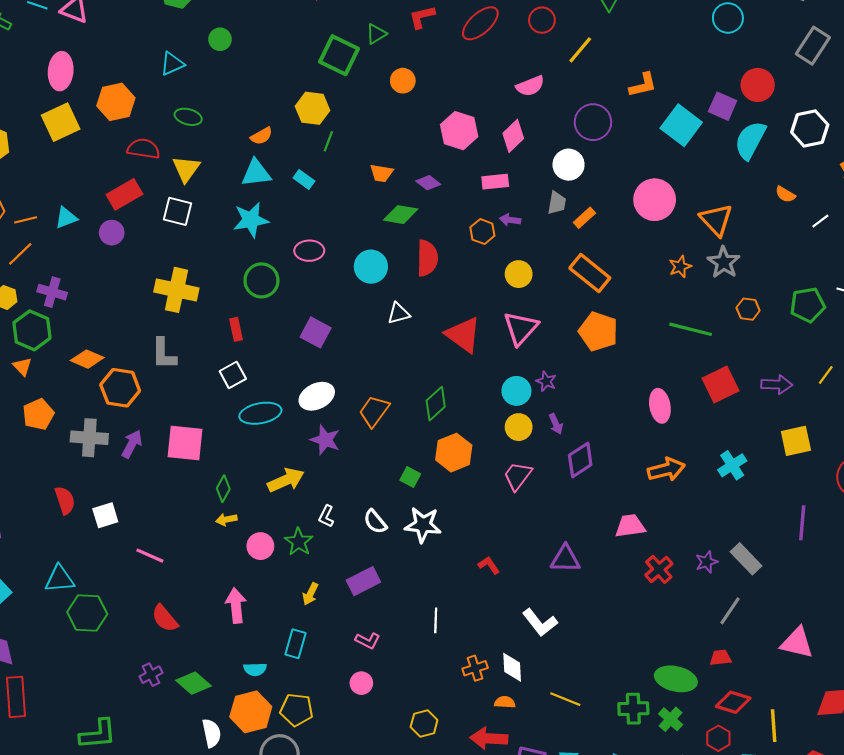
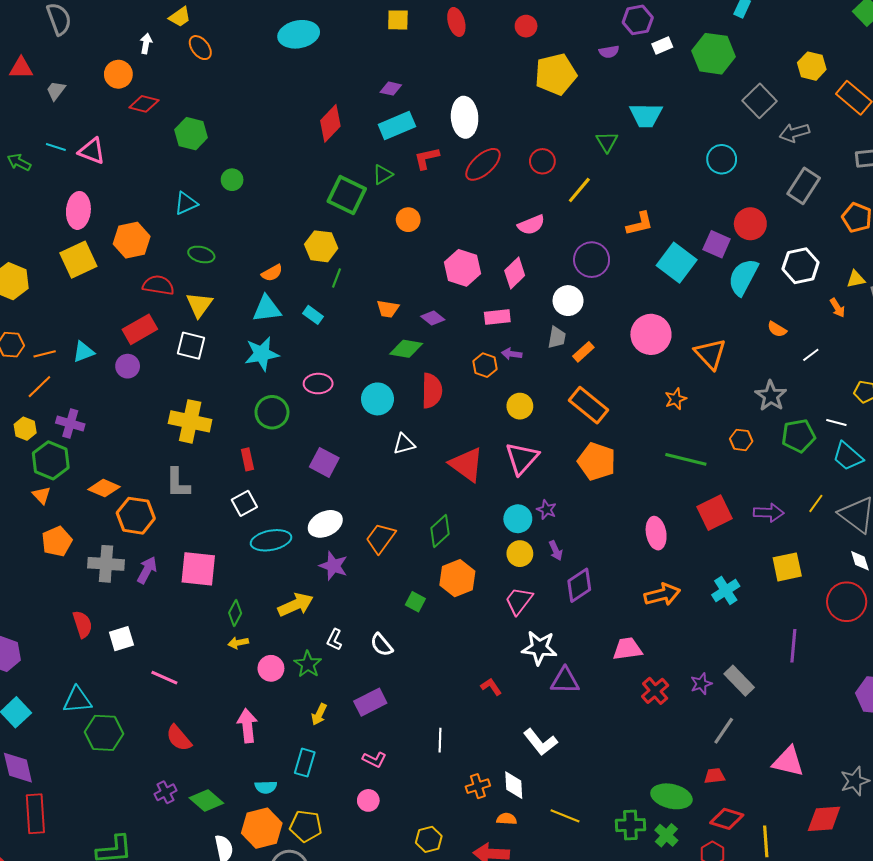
gray star: (724, 262) -> (771, 396), moved
white star: (423, 525) -> (539, 648), moved

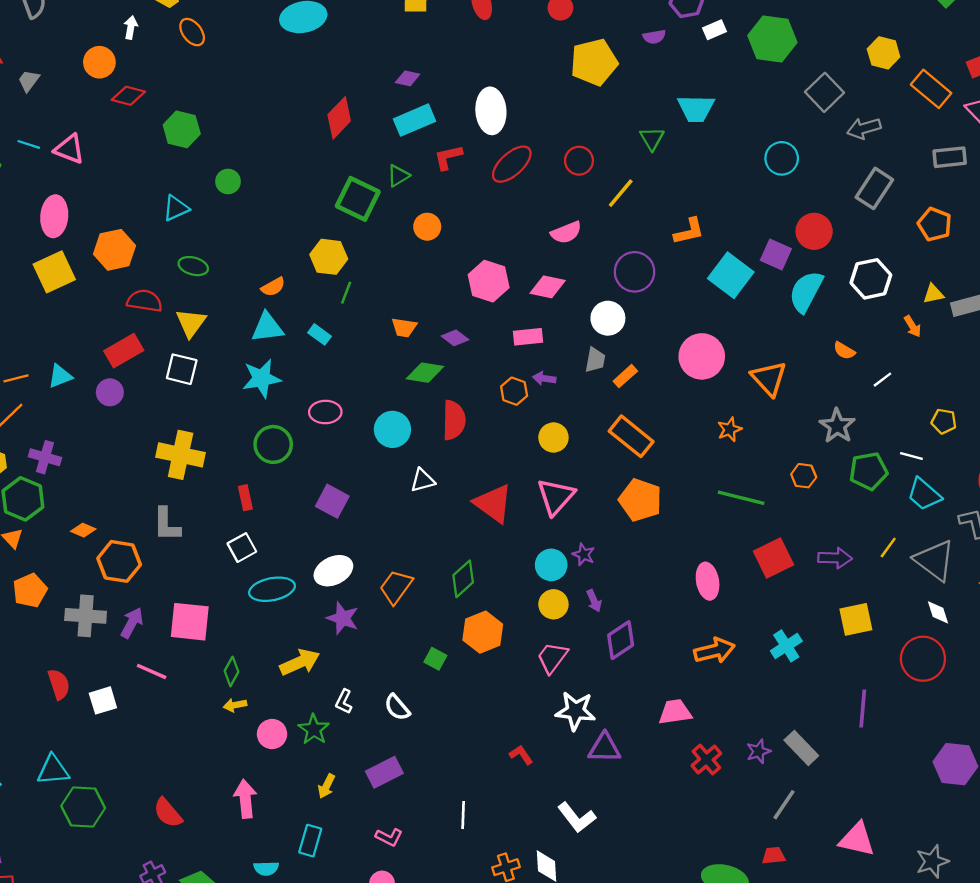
pink diamond: (515, 273) -> (548, 287), turned 56
orange diamond: (104, 488) -> (83, 530), size x0.7
pink line: (164, 678) -> (152, 671), moved

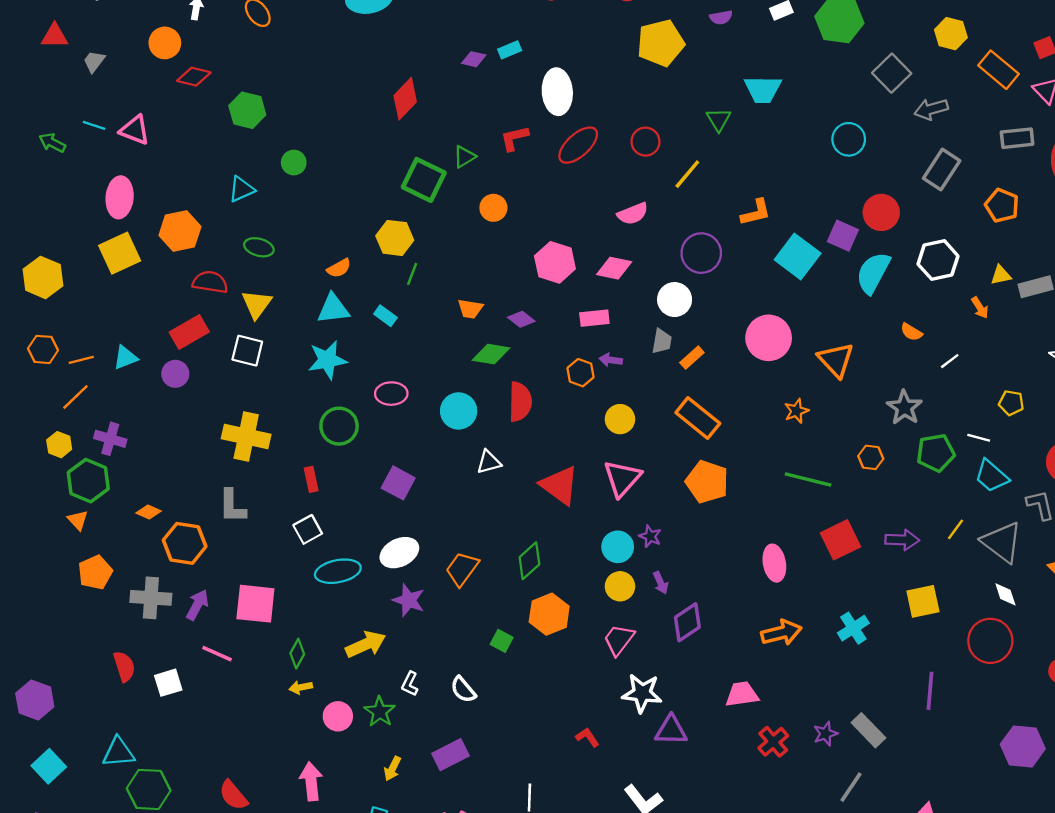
cyan rectangle: (414, 120) -> (510, 50), moved, size x0.6

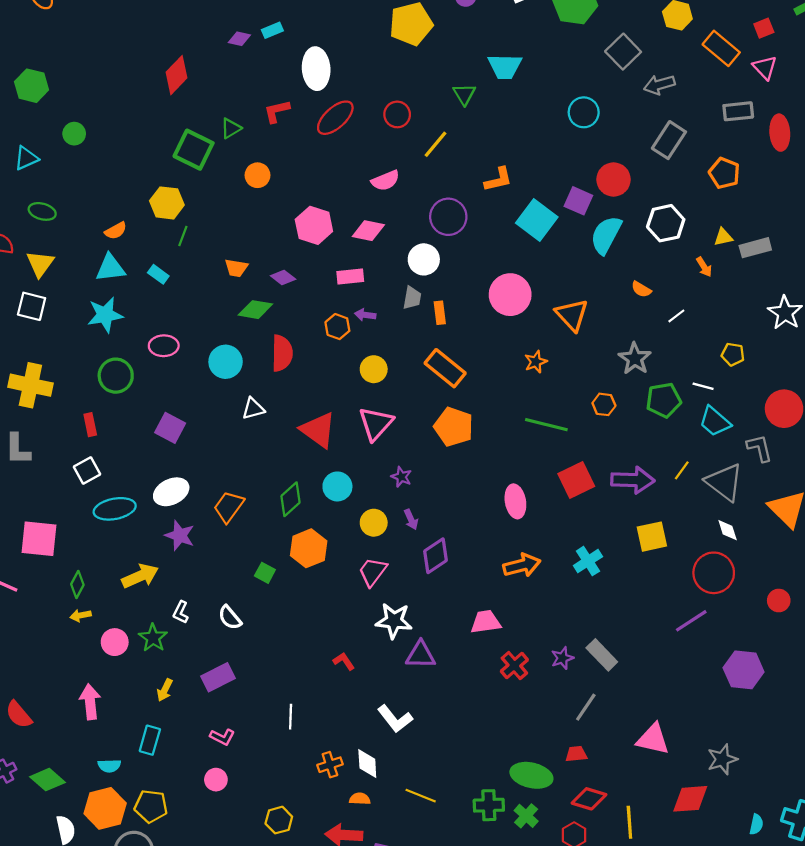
orange rectangle: (692, 358) -> (440, 313), turned -55
purple arrow: (902, 540) -> (633, 480), size x1.4
cyan circle: (618, 547) -> (337, 486), moved
purple line: (930, 691) -> (691, 621), moved, turned 52

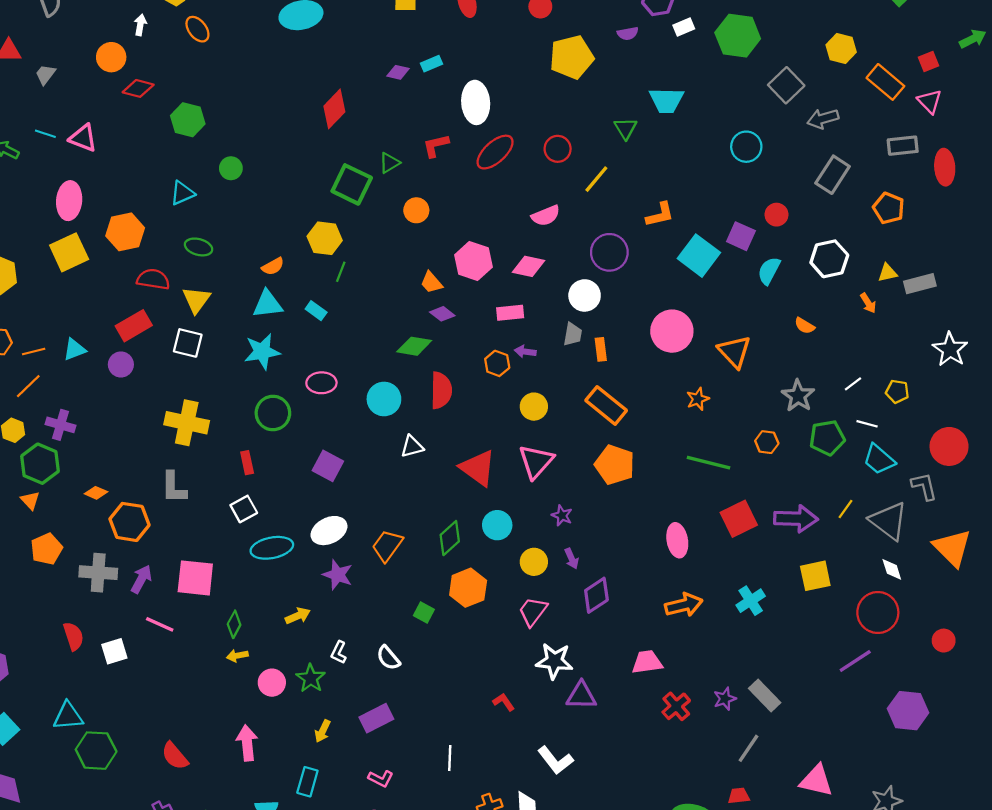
red circle: (614, 179) -> (776, 215), size x0.7
cyan semicircle: (606, 235) -> (769, 271), size x0.7
orange trapezoid: (236, 268) -> (431, 283), moved, turned 40
white line: (676, 316) -> (853, 384), moved
yellow arrow: (140, 576) -> (298, 616), size x0.7

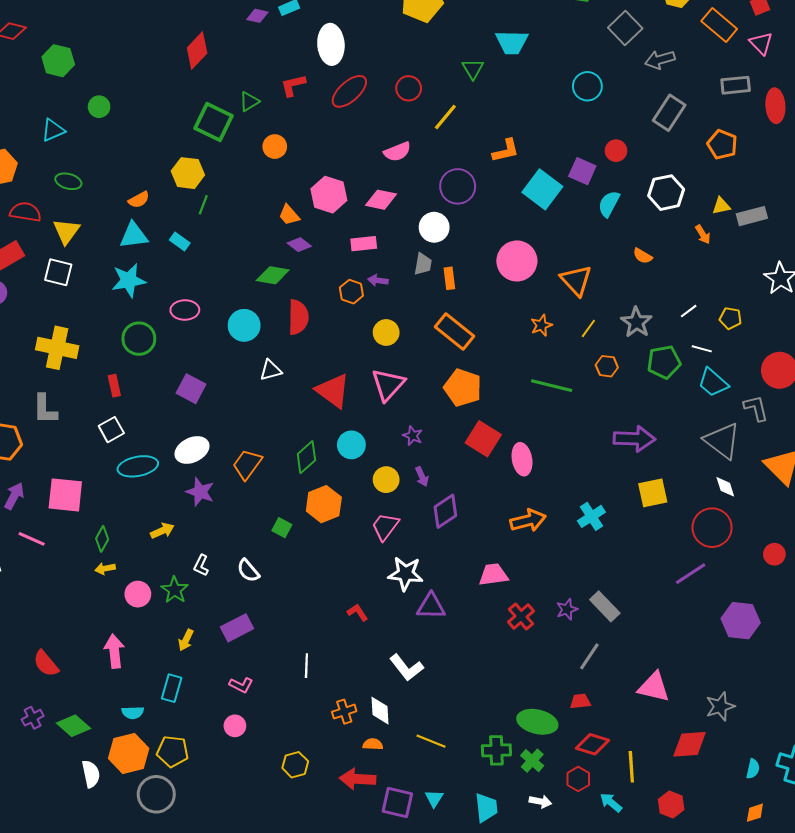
yellow line: (845, 509) -> (588, 328), moved
red square: (739, 519) -> (483, 439), moved, turned -32

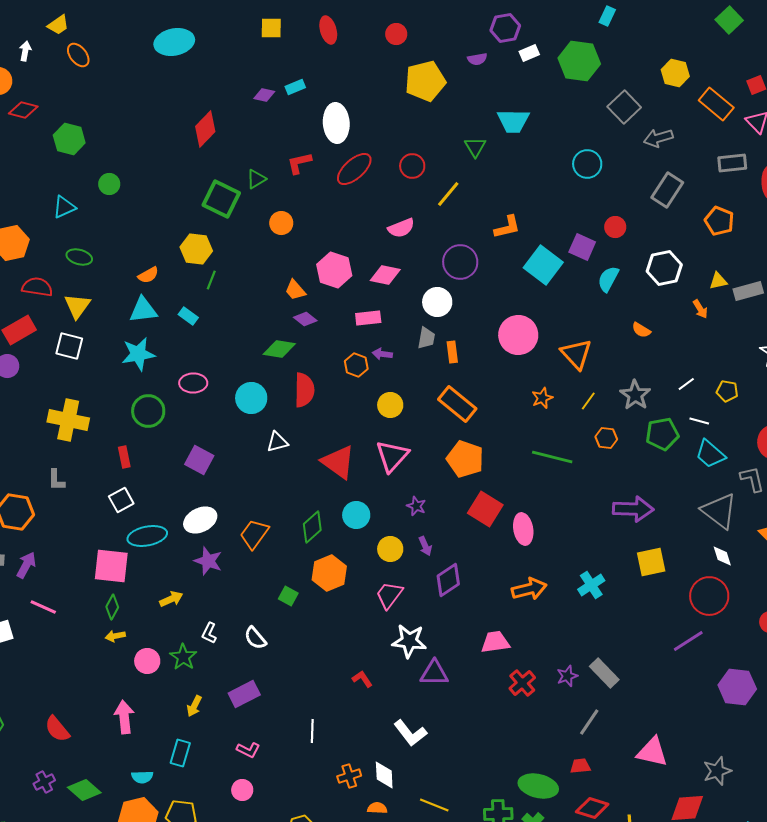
gray L-shape: (45, 409) -> (56, 480), size x0.7
pink square: (65, 495) -> (111, 566), moved

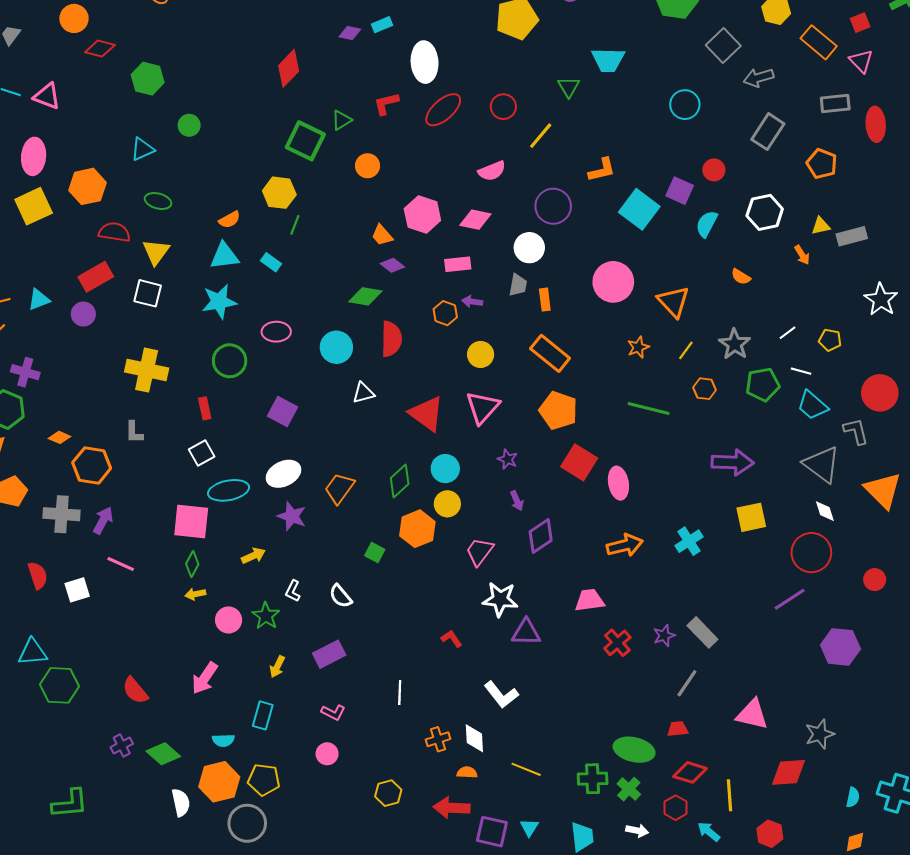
yellow circle: (390, 549) -> (447, 504), moved
pink arrow: (124, 717) -> (205, 678), turned -140

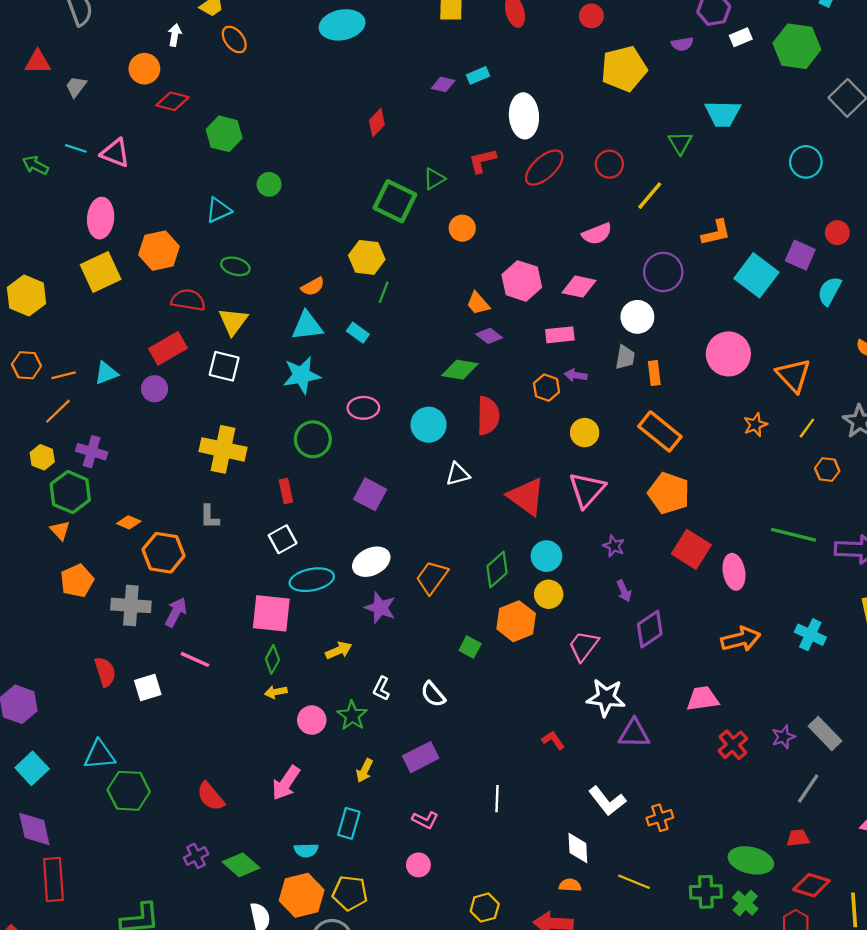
red diamond: (289, 68) -> (377, 123), size x0.7
green line: (649, 408) -> (794, 535), moved
cyan cross: (689, 541) -> (810, 635), turned -32
orange cross: (438, 739) -> (660, 818), moved

